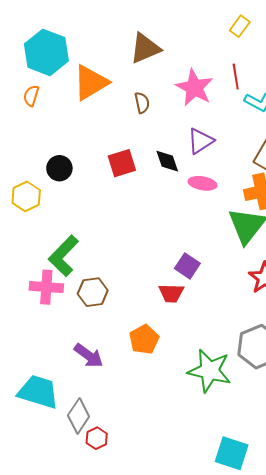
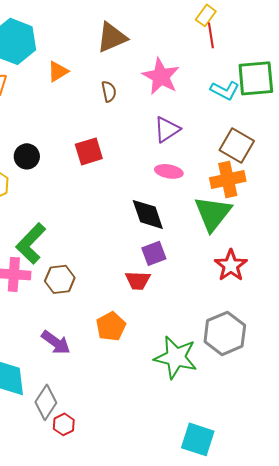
red line: (236, 77) -> (211, 35), moved
orange triangle: (91, 83) -> (58, 71), size x0.6
black diamond: (167, 161) -> (148, 214), moved, size x1.4
purple square: (187, 266) -> (154, 253), turned 35

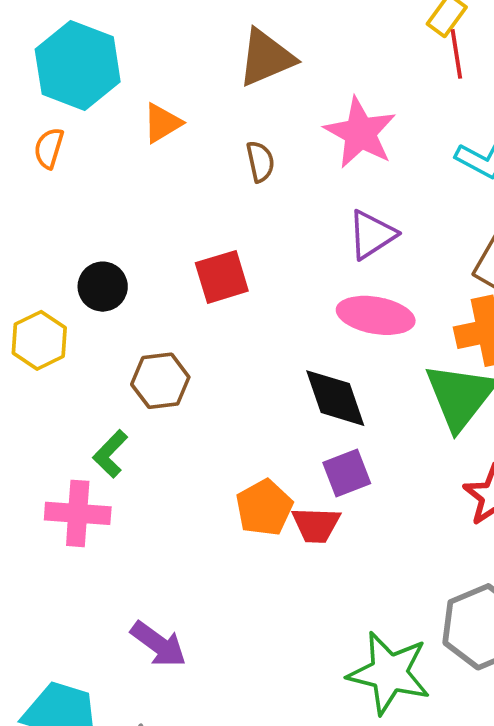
pink ellipse: (169, 171) -> (376, 315), size x1.4
green L-shape: (31, 243) -> (110, 454), size x0.6
brown hexagon: (60, 279) -> (160, 381), moved
orange pentagon: (111, 326) -> (264, 508), moved

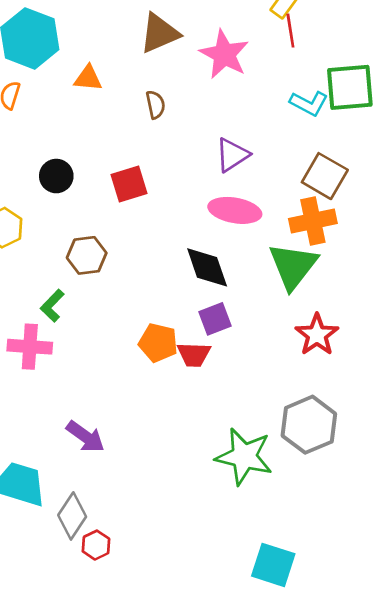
orange triangle: (162, 123) -> (88, 78), turned 36
pink star: (360, 133) -> (224, 54), moved
black circle: (103, 287) -> (56, 176), moved
orange pentagon: (264, 508) -> (158, 343), turned -30

